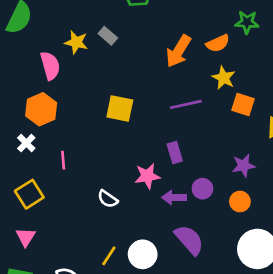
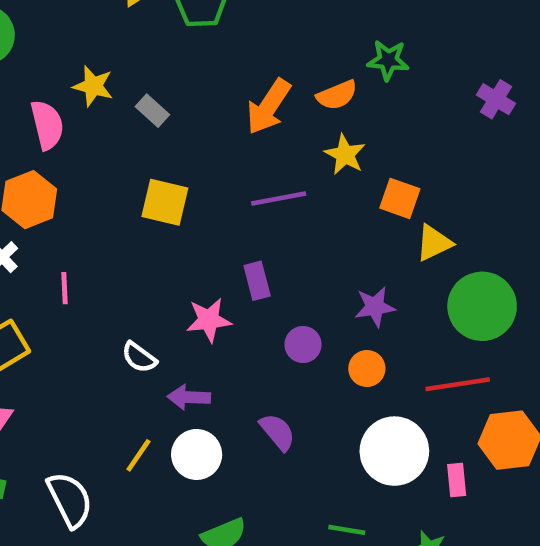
gray rectangle: (108, 36) -> (152, 111), moved
orange square: (243, 104) -> (400, 198), moved
purple arrow: (174, 197) -> (189, 397), moved
purple semicircle: (189, 240) -> (278, 432), size x0.7

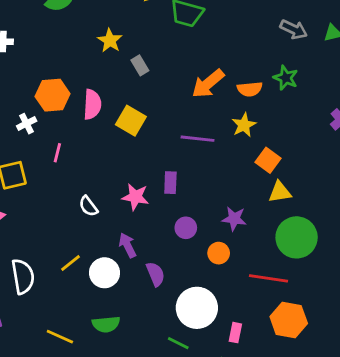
pink semicircle: (47, 125) -> (92, 104), moved
purple arrow: (189, 397) -> (127, 245), moved, turned 45
white circle: (394, 451) -> (197, 308), moved
pink rectangle: (457, 480) -> (235, 333), moved

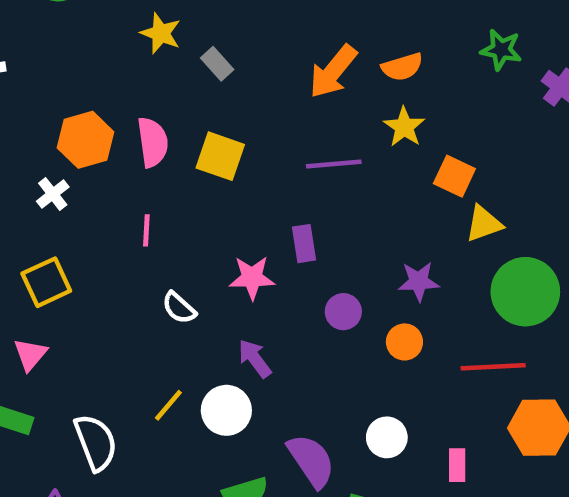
green star: (286, 78) -> (501, 50), moved
pink line: (57, 153) -> (146, 230), moved
purple semicircle: (155, 274) -> (311, 461), moved, size x1.4
white circle: (197, 308) -> (387, 437), size x0.6

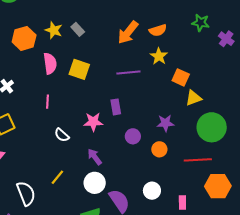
yellow star: (161, 33) -> (54, 30), moved
orange hexagon: (86, 140) -> (24, 38), moved
white circle: (226, 410) -> (95, 183), moved

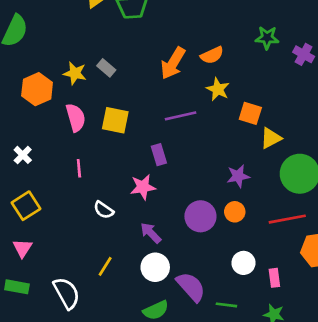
purple rectangle: (116, 107) -> (159, 155), moved
purple circle: (133, 136) -> (200, 216), moved, size x1.5
white circle: (152, 191) -> (243, 263), moved

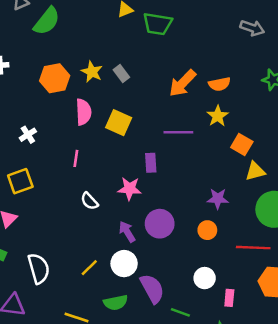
purple circle: (200, 216) -> (160, 224), moved
yellow line: (105, 266) -> (89, 268), moved

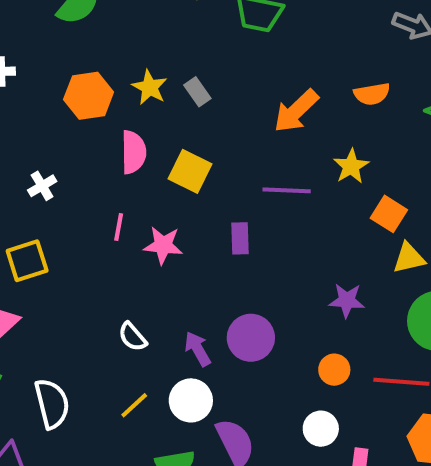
orange semicircle: (219, 84) -> (372, 94), moved
pink star: (130, 189) -> (163, 245), moved
white semicircle: (89, 201) -> (132, 337), moved
orange circle: (207, 230) -> (334, 370), moved

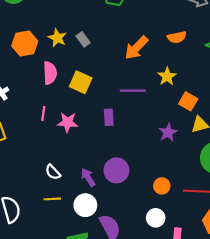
purple star: (347, 300) -> (168, 132), moved, turned -30
yellow line: (134, 405) -> (52, 199), moved, turned 42

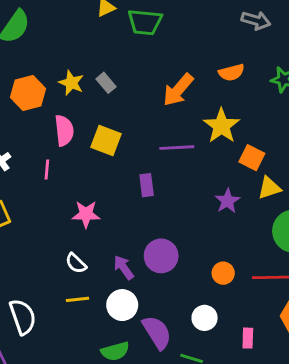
yellow star: (167, 76) -> (221, 126), size x1.4
pink line: (43, 113) -> (47, 169), moved
pink star: (68, 122) -> (86, 214), moved
white circle: (156, 218) -> (205, 318), moved

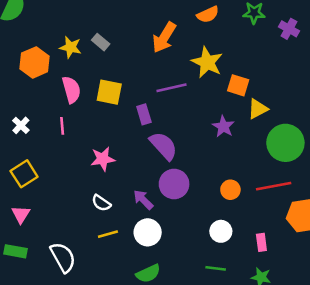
purple rectangle: (147, 185) -> (144, 114), moved
purple semicircle: (157, 332) -> (164, 146), moved

